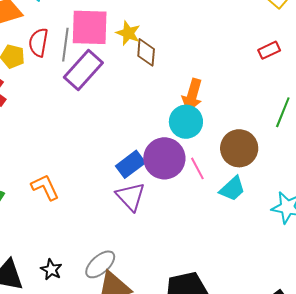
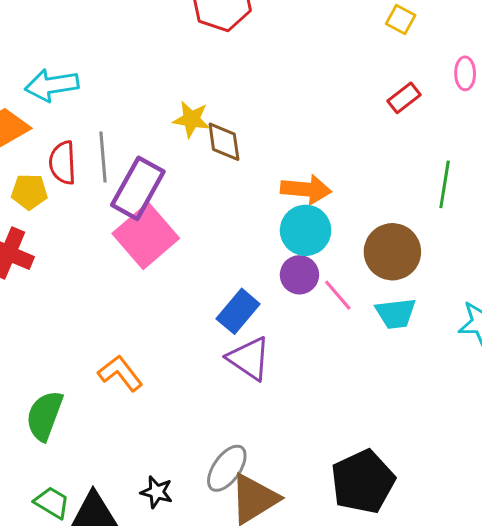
pink square: (90, 27) -> (146, 236), moved, turned -30
orange arrow: (192, 95) -> (306, 189), turned -88
purple circle: (164, 158) -> (299, 275), moved, size x0.6
cyan trapezoid: (232, 189) -> (396, 313), turned 48

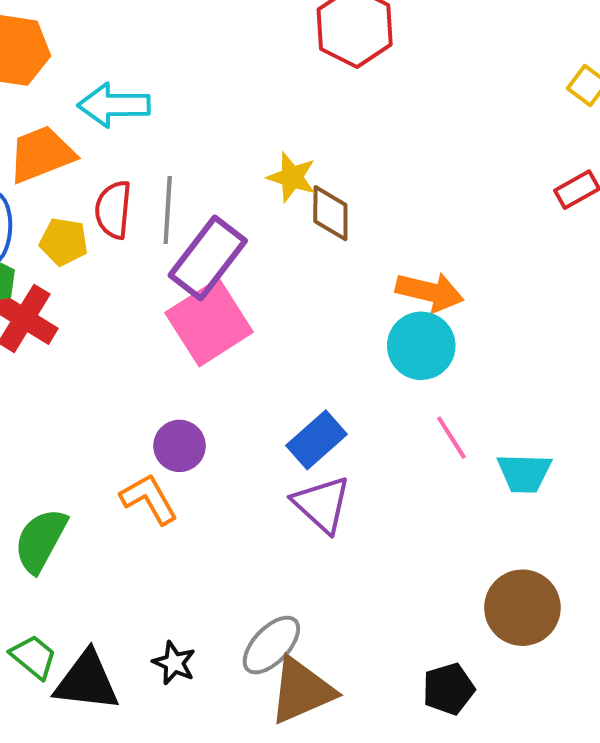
brown circle: (392, 252) -> (522, 608), moved
purple circle: (299, 275) -> (179, 446), moved
black pentagon: (363, 482) -> (448, 689), size x0.6

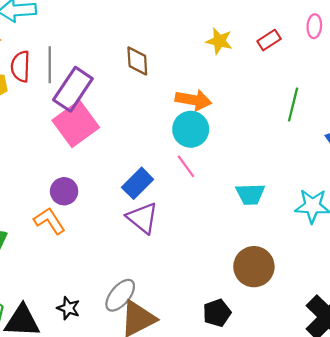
yellow star: (292, 177) -> (219, 41), moved
pink line: (451, 438) -> (186, 166), moved

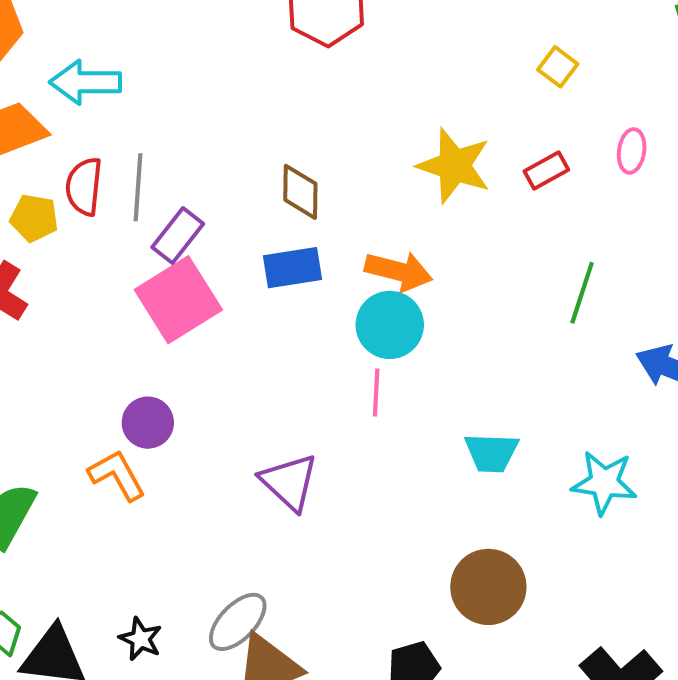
yellow star: (219, 41) -> (454, 166), size x1.5
purple rectangle: (73, 89) -> (178, 236), size x0.7
pink line: (186, 166) -> (376, 392), turned 35
blue rectangle: (138, 183) -> (292, 268), moved, turned 32

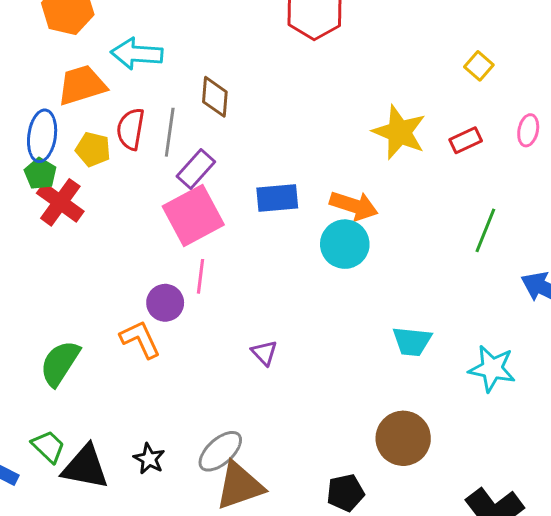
brown diamond: (300, 192) -> (215, 97), moved
pink line: (376, 392) -> (201, 276), moved
purple triangle: (289, 482) -> (264, 353), size x0.6

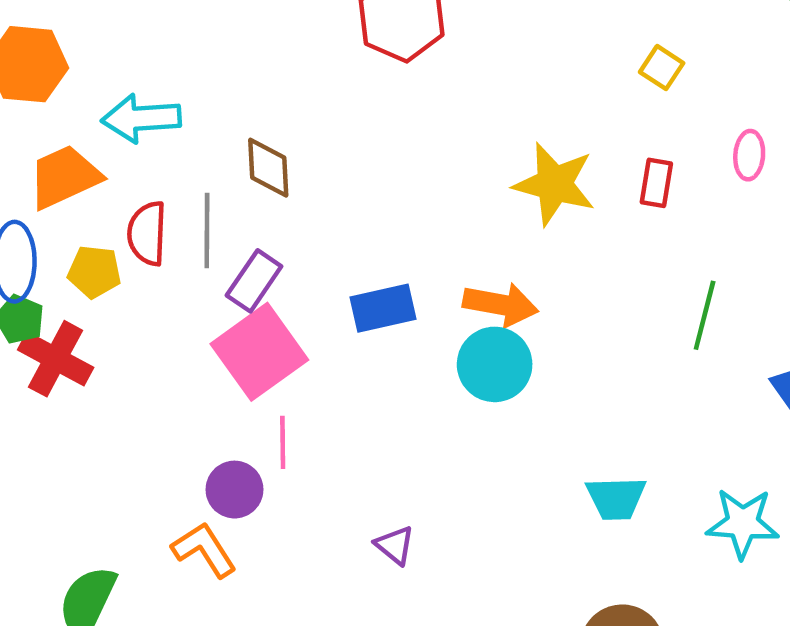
red rectangle: (466, 140) -> (656, 183), turned -48

